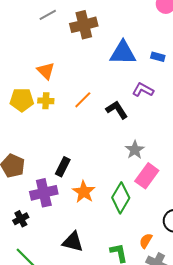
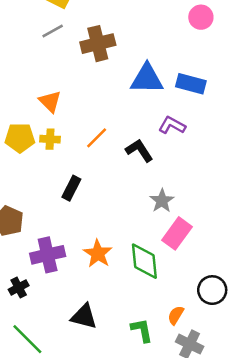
blue rectangle: (158, 57) -> (191, 84), size x1.6
black rectangle: (63, 167) -> (71, 188), moved
green diamond: (121, 198) -> (144, 261), turned -36

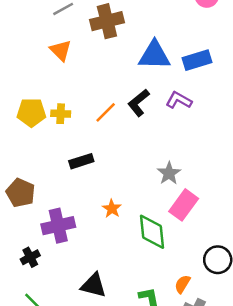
blue rectangle: (191, 84) -> (197, 60), turned -32
orange triangle: (50, 101) -> (61, 50), moved
black L-shape: (139, 150) -> (139, 103), moved, turned -96
black rectangle: (71, 188) -> (81, 161), turned 45
orange star: (98, 254) -> (112, 209), moved, size x0.7

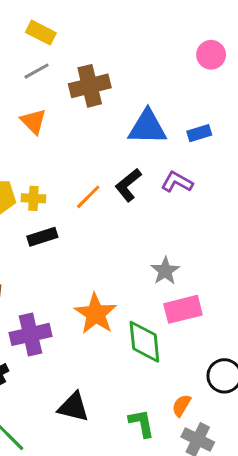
blue rectangle: (197, 60) -> (199, 133), size x0.7
black rectangle: (81, 161) -> (42, 237), moved
pink rectangle: (184, 205) -> (183, 309), turned 40
orange star: (112, 209) -> (96, 314), size x1.8

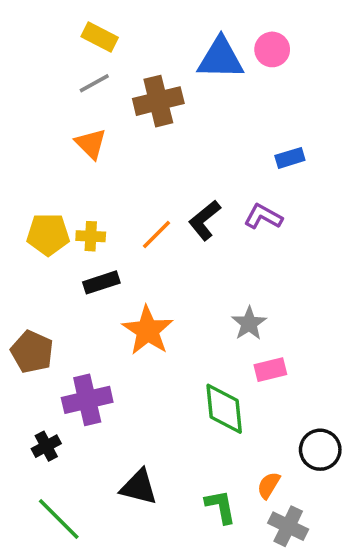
pink circle: (211, 55) -> (272, 49), moved
blue triangle: (147, 127) -> (221, 58), moved
pink rectangle: (183, 309) -> (270, 370), size x0.7
orange star: (96, 314) -> (148, 331), moved

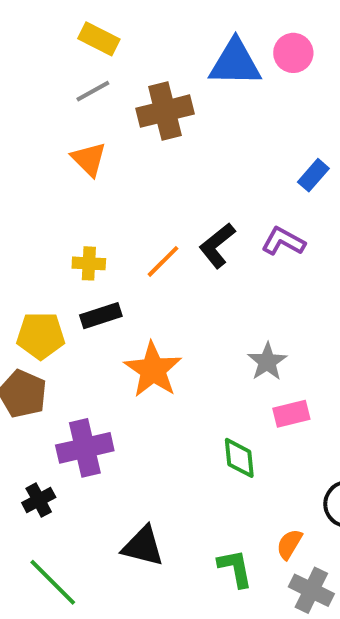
blue rectangle: (290, 158) -> (313, 175), turned -32
yellow pentagon: (48, 234) -> (41, 336), moved
green diamond: (224, 409) -> (239, 458), size x0.7

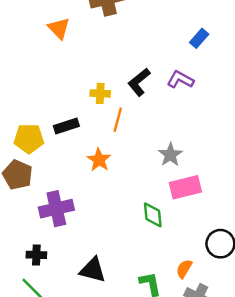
orange line: (163, 261) -> (118, 120), moved, turned -30
yellow cross: (89, 263) -> (100, 93), moved
orange star: (153, 370) -> (99, 160), size x0.7
pink rectangle: (291, 414) -> (185, 187), size x1.4
black cross: (39, 500) -> (36, 255), moved, turned 30

